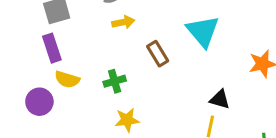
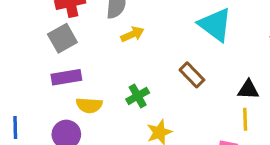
purple rectangle: (52, 48) -> (66, 77), turned -68
brown rectangle: (158, 54) -> (192, 75), moved

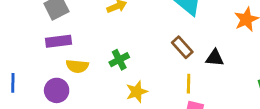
brown rectangle: (192, 75) -> (182, 47), moved
yellow line: (245, 119) -> (189, 84), moved

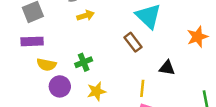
brown rectangle: (182, 47) -> (133, 42), moved
purple circle: (57, 90) -> (60, 86), moved

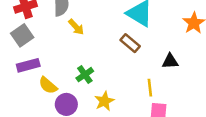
yellow arrow: (86, 16) -> (76, 27), turned 77
yellow semicircle: (47, 65) -> (48, 85), turned 42

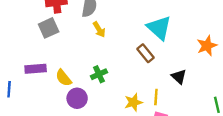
black triangle: (170, 61) -> (179, 77), turned 35
purple rectangle: (28, 65) -> (36, 69), moved
yellow star: (104, 101) -> (133, 102), moved

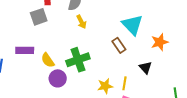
orange star: (207, 46) -> (160, 42), moved
green cross: (99, 74) -> (78, 60), size x1.6

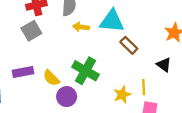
yellow arrow: (81, 22) -> (81, 27), turned 136
cyan triangle: (132, 25) -> (112, 21), moved, turned -30
green cross: (78, 60) -> (86, 71), turned -30

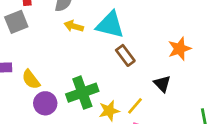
green cross: (86, 71) -> (82, 93), moved, turned 32
yellow line: (144, 87) -> (135, 106), turned 35

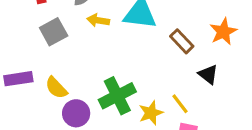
gray square: (16, 22) -> (54, 32), moved
brown rectangle: (125, 55) -> (182, 41), moved
yellow line: (135, 106) -> (180, 104), turned -72

